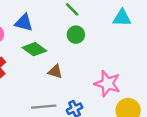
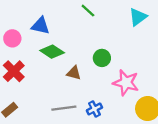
cyan triangle: (122, 18) -> (138, 17), turned -36
green circle: (76, 35) -> (102, 58), moved

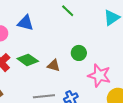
green diamond: (52, 52) -> (28, 60), moved

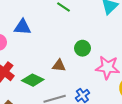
green diamond: (28, 60) -> (33, 80), moved

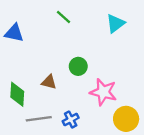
green diamond: (33, 80) -> (17, 94), turned 60

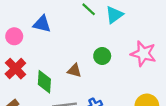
cyan triangle: (115, 23) -> (114, 15), moved
pink star: (103, 92) -> (143, 54), moved

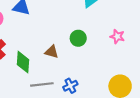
pink star: (143, 54) -> (117, 36), size x0.6

